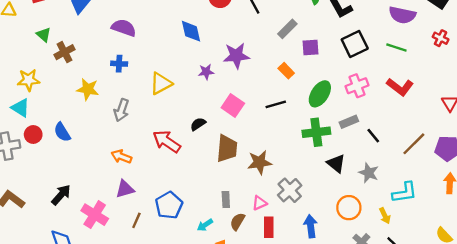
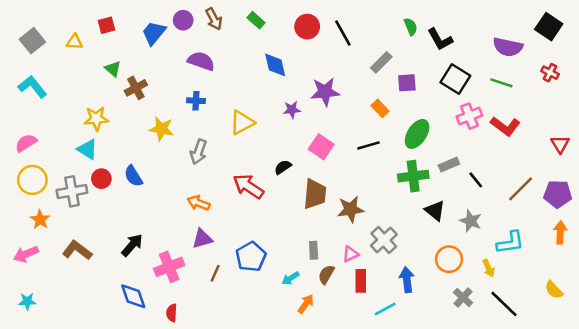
black square: (355, 44) -> (455, 79), turned -32
pink cross: (357, 86) -> (469, 116), moved
pink cross: (95, 215) -> (169, 267), turned 36

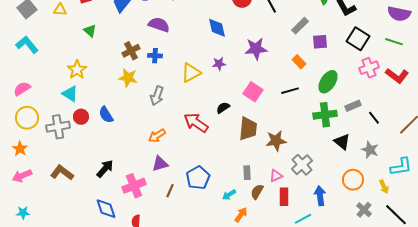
brown cross: (136, 88) -> (131, 51), moved
purple star: (292, 110) -> (219, 64), moved
yellow star: (96, 119) -> (77, 70), turned -30
orange arrow: (199, 203) -> (157, 136), turned -54
orange star: (40, 220) -> (20, 149), moved

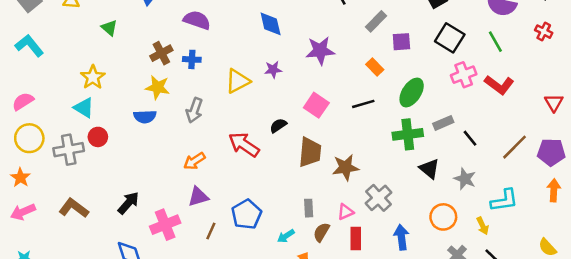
green line: (394, 42) -> (495, 42), turned 42
blue semicircle: (106, 115) -> (145, 117), moved, turned -60

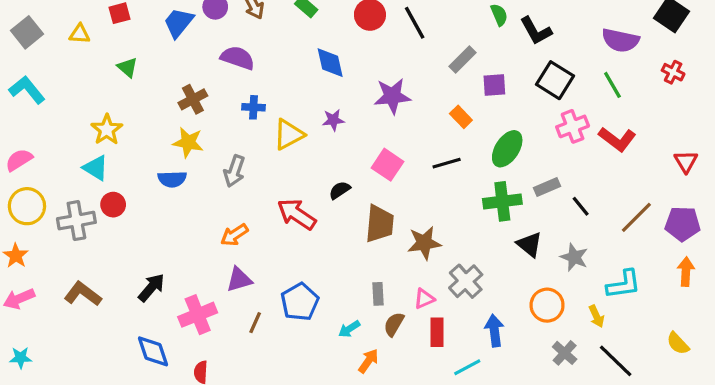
blue cross: (192, 59) -> (254, 107), moved

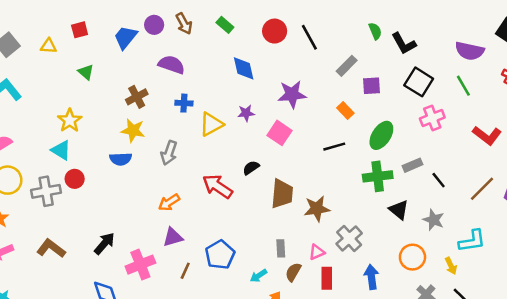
red L-shape: (617, 139) -> (487, 135), moved
pink square: (388, 165) -> (280, 133), moved

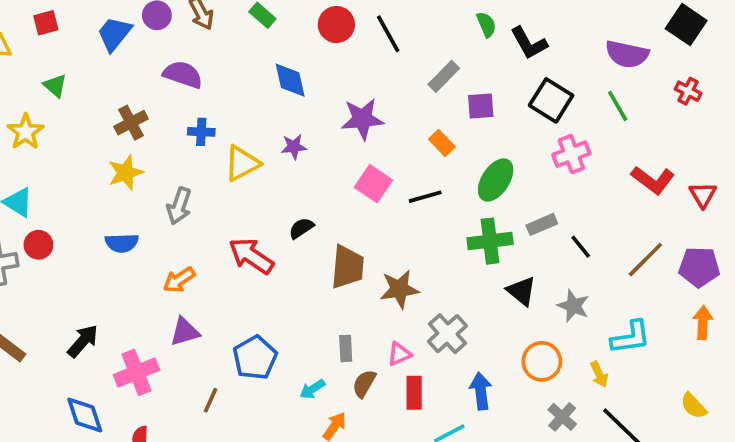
yellow star: (70, 120) -> (25, 132), moved
yellow star: (133, 130) -> (125, 173), turned -30
pink square: (280, 133) -> (373, 184), moved
blue semicircle: (121, 159) -> (122, 243), moved
brown line: (185, 271) -> (211, 400), moved

